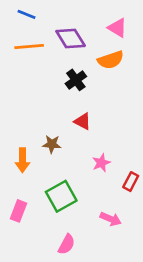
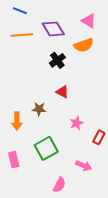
pink rectangle: (18, 211) -> (14, 160), turned -35
pink semicircle: (67, 244) -> (59, 185), moved

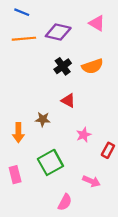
purple diamond: (53, 29) -> (58, 32), turned -45
orange semicircle: (84, 45) -> (92, 66), moved

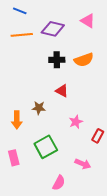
black cross: (63, 66) -> (57, 60), turned 35

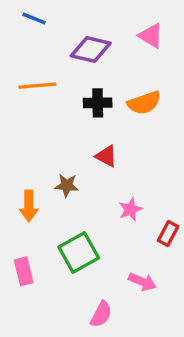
orange line: (22, 35) -> (37, 86), moved

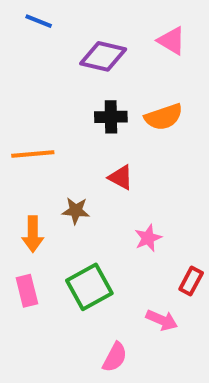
orange line: (37, 86) -> (33, 154), moved
red rectangle: (168, 234) -> (191, 281), moved
pink rectangle: (24, 271) -> (27, 291), moved

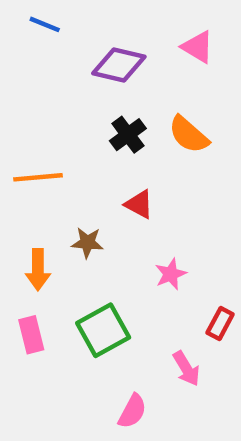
black cross: (111, 117) -> (128, 135), turned -36
orange semicircle: (164, 117) -> (189, 135), turned 60
pink arrow: (162, 320) -> (186, 368), turned 36

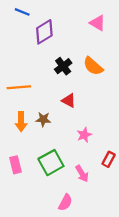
purple diamond: (119, 65) -> (44, 32), moved, turned -45
orange arrow: (38, 270) -> (21, 122), moved
pink arrow: (186, 368) -> (82, 174), moved

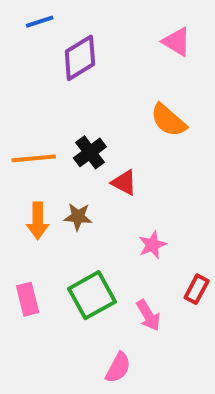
blue line: (22, 12) -> (40, 22), turned -40
black cross: (63, 66) -> (90, 152), moved

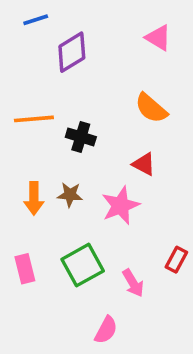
black cross: (90, 152) -> (81, 137), turned -36
orange line: (34, 158) -> (34, 119), moved
red triangle: (124, 183) -> (144, 164), moved
pink star: (152, 245) -> (120, 206), moved, size x1.5

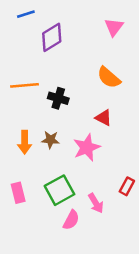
pink triangle: (158, 38) -> (114, 27), turned 36
pink semicircle: (106, 330) -> (71, 220), moved

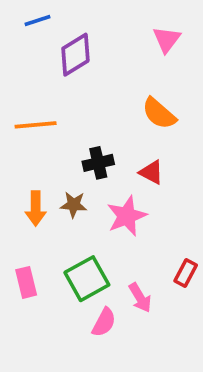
black cross: (58, 98) -> (98, 163), moved, turned -30

